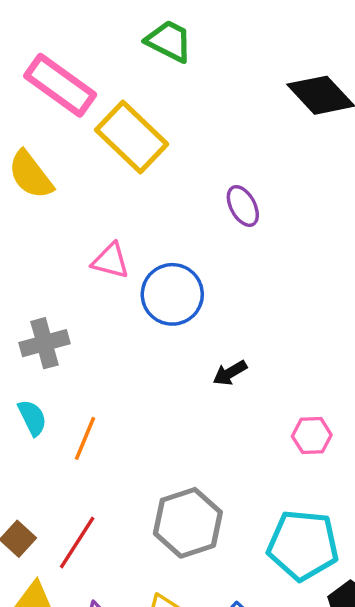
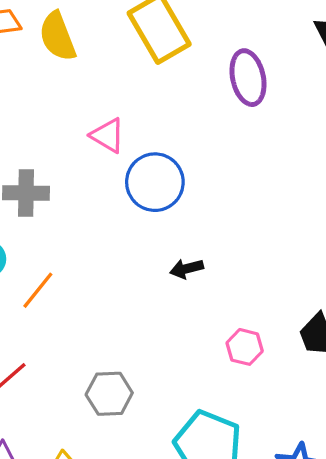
purple ellipse: (243, 206) -> (248, 78), moved, size x1.4
gray hexagon: (188, 523) -> (109, 394), size x0.7

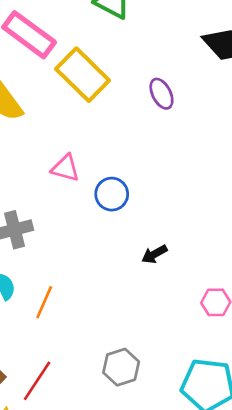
purple ellipse: (248, 78) -> (161, 94), size x0.7
blue circle: (155, 182) -> (112, 194), size x0.7

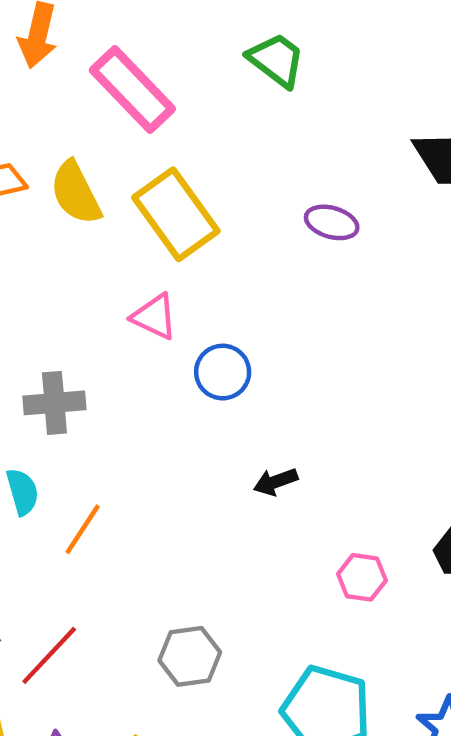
yellow rectangle: (83, 75) -> (176, 214), moved
purple ellipse: (161, 94) -> (332, 222), turned -56

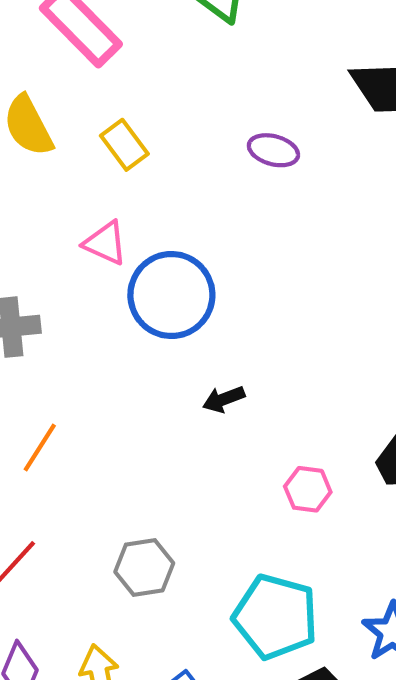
yellow rectangle: (176, 214) -> (124, 145), size x0.6
blue circle: (223, 372) -> (171, 295), size x1.6

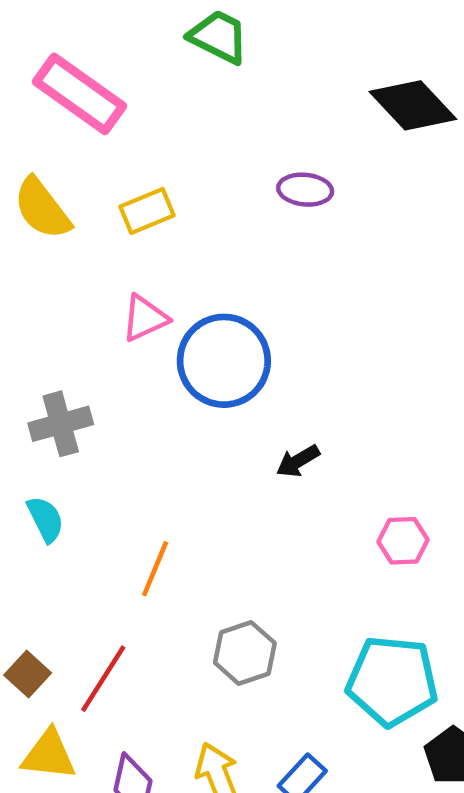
yellow rectangle: (124, 145) -> (147, 211), turned -66
pink triangle: (105, 243) -> (145, 318), turned -39
orange line: (40, 447) -> (155, 569), moved

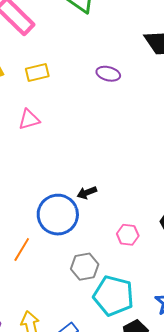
blue circle: (224, 361) -> (58, 215), moved
orange line: (155, 569) -> (22, 249), moved
gray hexagon: (245, 653) -> (85, 267), moved

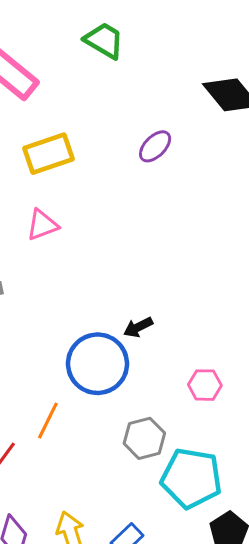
yellow rectangle: (37, 72) -> (49, 154), size x1.4
purple ellipse: (108, 74) -> (155, 146), turned -55

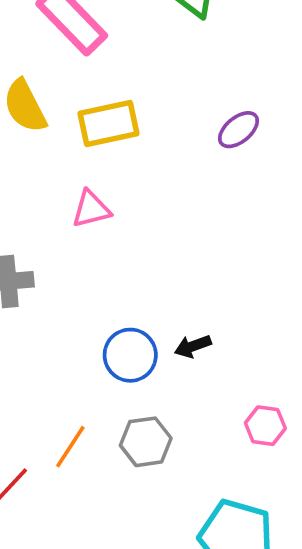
blue circle: (98, 364) -> (130, 355), moved, size x0.7
gray hexagon: (144, 438) -> (146, 442), moved

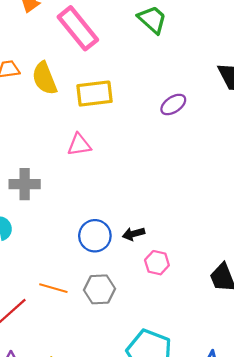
pink hexagon: (265, 426) -> (157, 263), moved
orange line: (70, 447) -> (53, 288), turned 68

